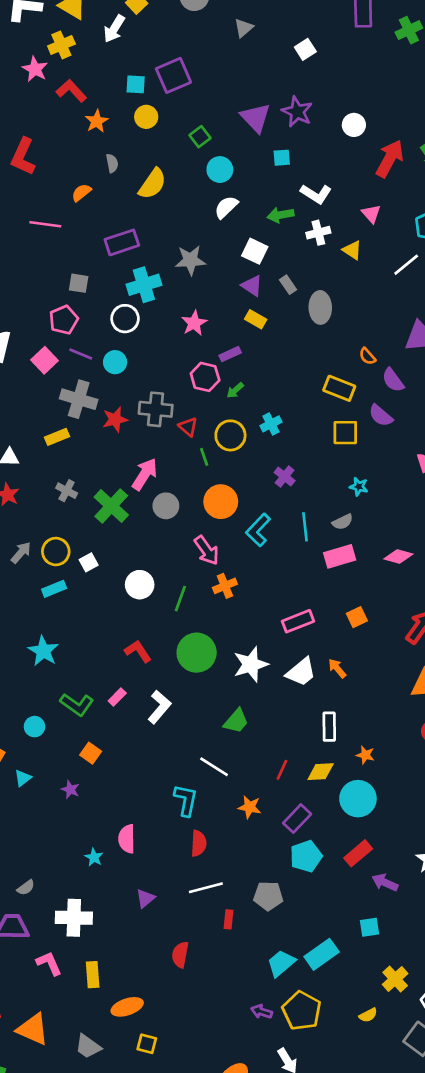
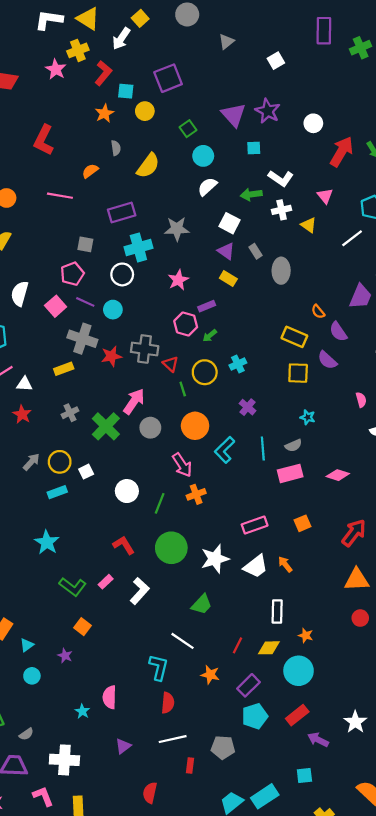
cyan square: (136, 84) -> (126, 91), moved
red L-shape: (71, 91) -> (103, 73), moved, turned 80
gray cross: (67, 491) -> (70, 413), turned 35
cyan circle: (34, 727) -> (32, 676), moved

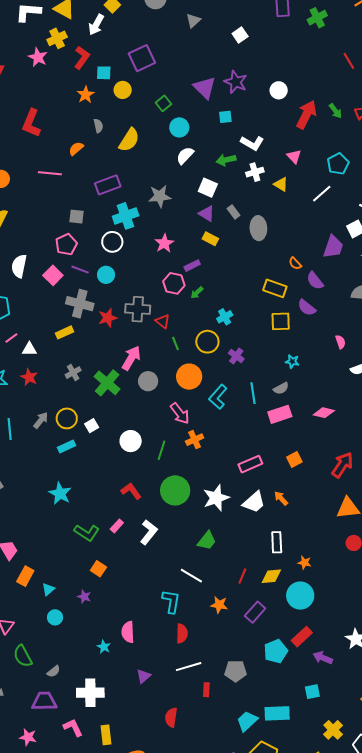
yellow circle: (205, 372) -> (207, 342), moved
cyan pentagon: (255, 716) -> (276, 651), moved
cyan rectangle: (265, 796) -> (277, 713), turned 35

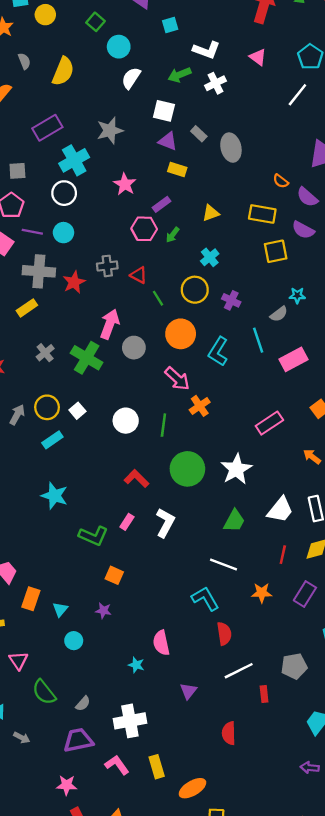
yellow triangle: (281, 184) -> (211, 213), moved, turned -42
gray cross: (138, 309) -> (107, 266), size x0.7
gray semicircle: (281, 388) -> (279, 314), moved
white trapezoid: (254, 502) -> (280, 510), moved
cyan L-shape: (171, 601) -> (205, 599), turned -30

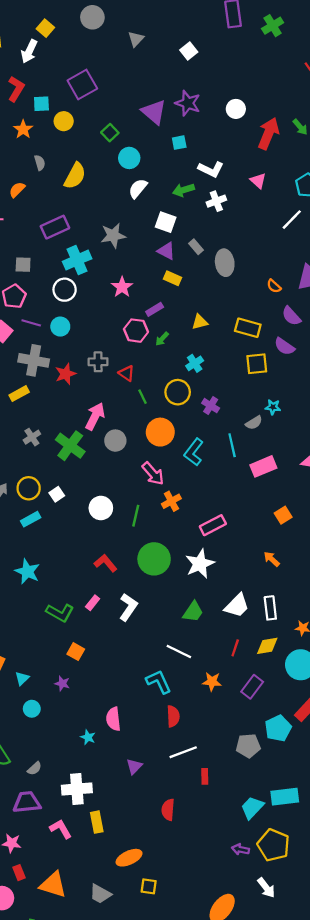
orange semicircle: (281, 181) -> (274, 286), moved
pink rectangle: (269, 423) -> (213, 525), moved
gray pentagon: (294, 666) -> (248, 746), moved
yellow rectangle: (157, 767) -> (97, 822), moved

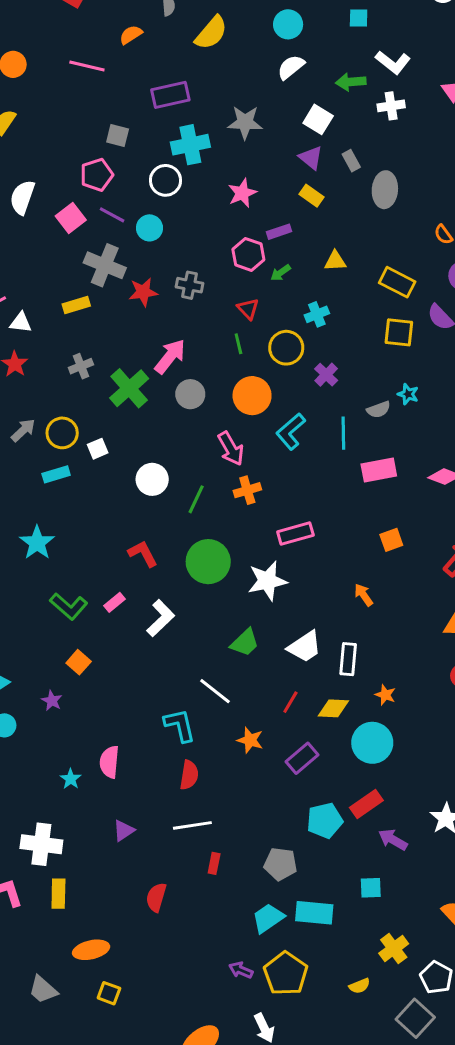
red triangle: (127, 373) -> (248, 309), moved
gray pentagon: (248, 746) -> (280, 864), moved

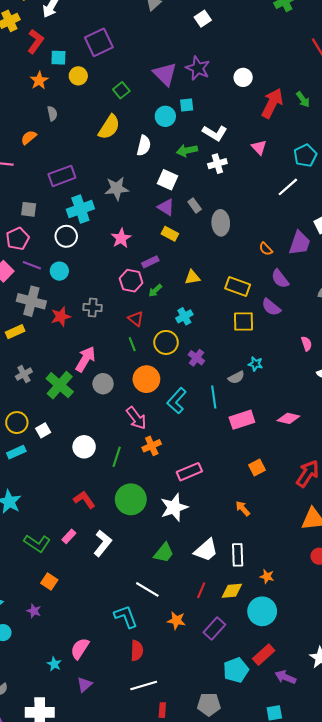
cyan circle: (288, 24) -> (165, 116), moved
yellow semicircle: (211, 33) -> (109, 127), moved
white semicircle: (291, 67) -> (144, 146), turned 150
pink semicircle: (109, 762) -> (80, 649), turned 35
purple triangle: (124, 831) -> (85, 685), moved

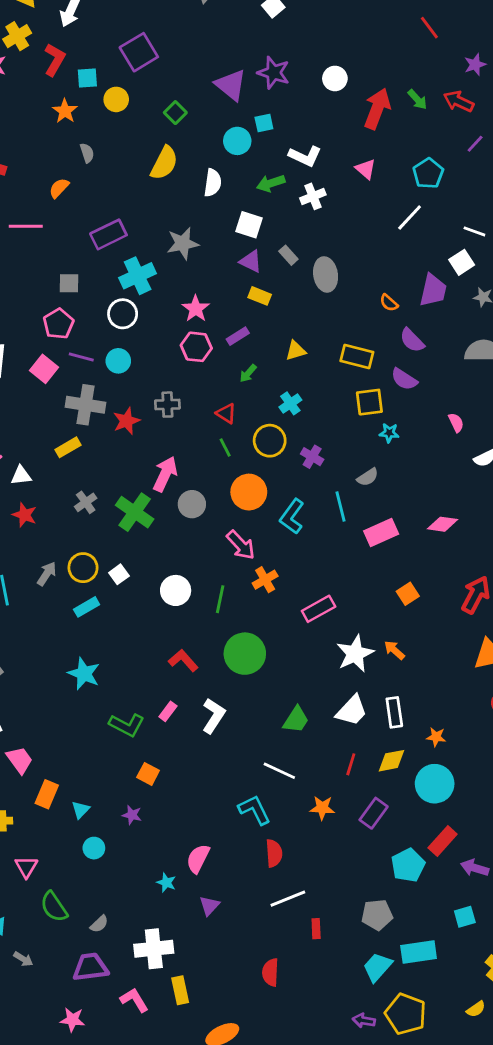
pink hexagon: (131, 281) -> (196, 347), moved
cyan star: (255, 364) -> (389, 433), moved
white star: (174, 507) -> (355, 654), moved

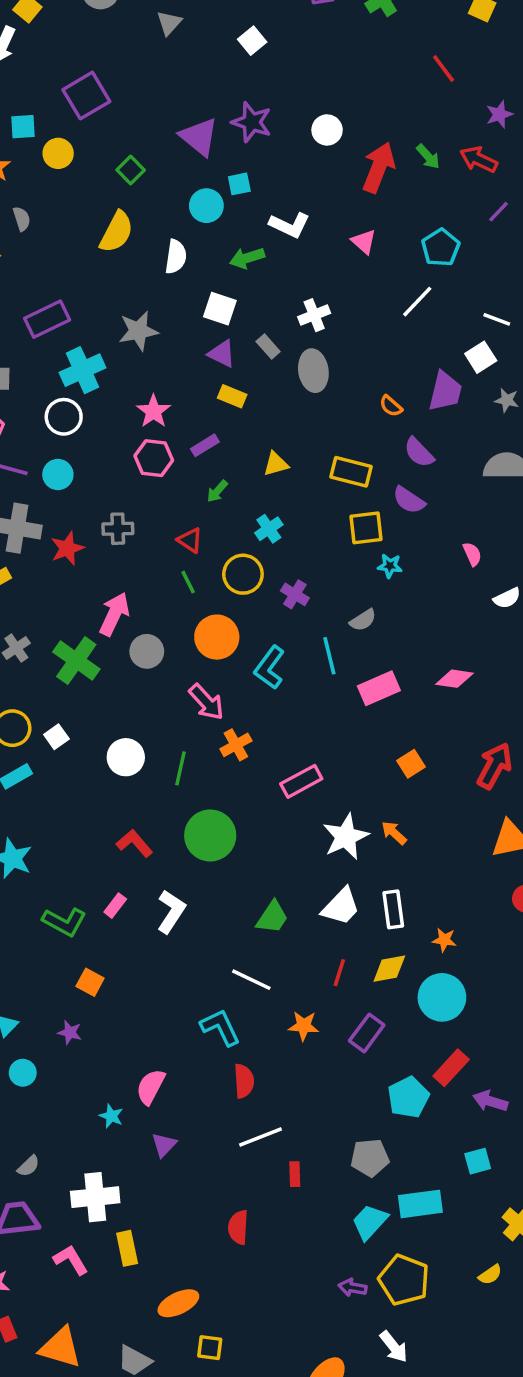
white cross: (313, 196) -> (314, 315), moved

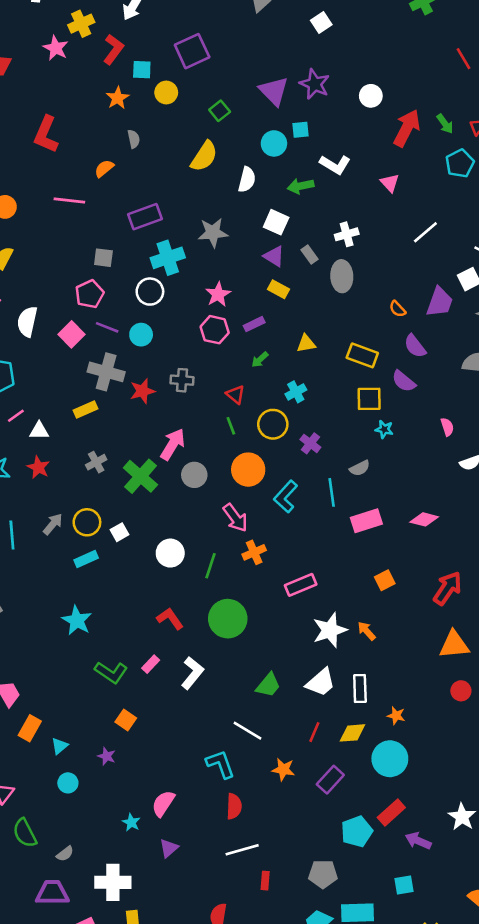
cyan pentagon: (441, 248) -> (460, 163), moved

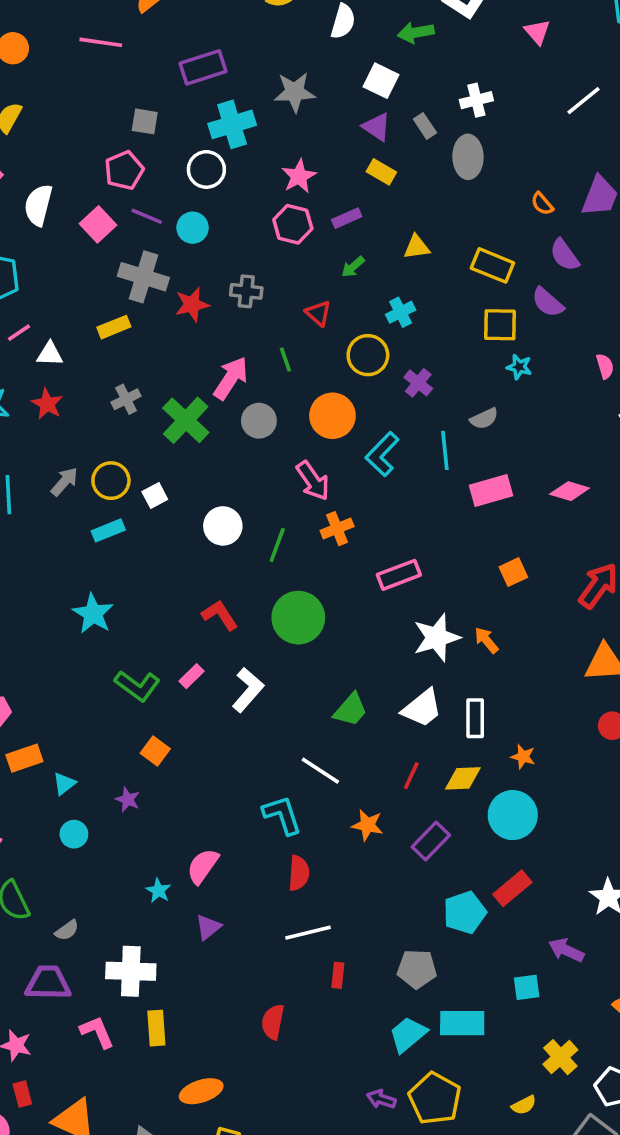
green line: (231, 426) -> (285, 360), moved
orange rectangle: (30, 728) -> (24, 758), turned 40
purple arrow: (418, 841) -> (566, 950), moved

